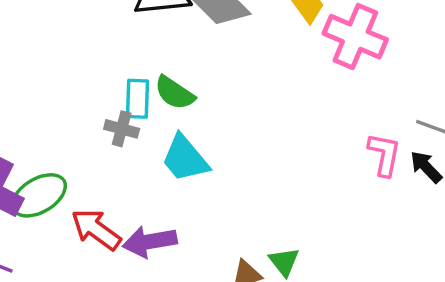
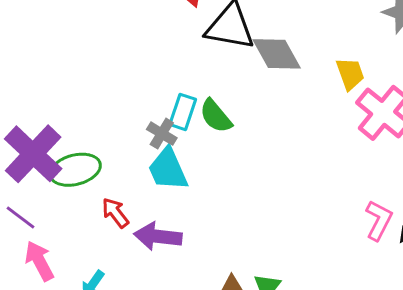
cyan trapezoid: (185, 158) -> (168, 169), moved
red arrow: (96, 229) -> (115, 213), size x0.7

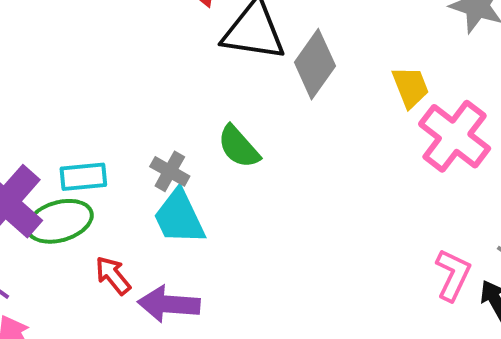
gray diamond: (277, 54) -> (315, 64), turned 66
cyan rectangle: (183, 112) -> (83, 177), moved, turned 68

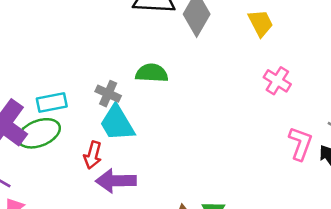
pink cross: (455, 136) -> (277, 81), moved, size x0.6
green semicircle: (239, 147) -> (152, 73), turned 140
red arrow: (113, 275) -> (93, 155), moved, turned -120

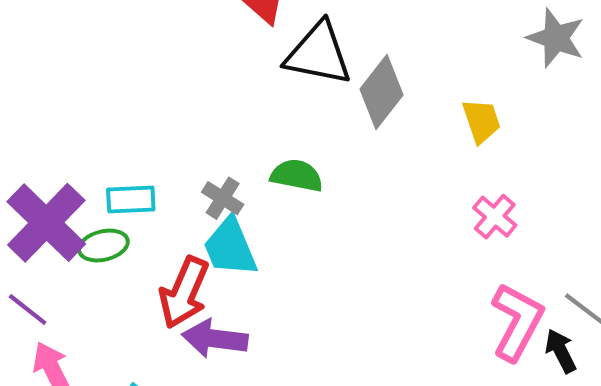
green ellipse: (39, 133) -> (103, 246), size x0.7
pink L-shape: (300, 144) -> (517, 322), size x1.4
red arrow: (93, 155) -> (184, 293), size x1.6

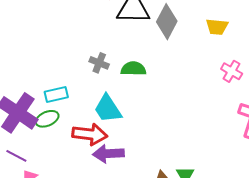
yellow trapezoid: (481, 121) -> (217, 27), turned 125
gray cross: (223, 198) -> (99, 63), moved
red arrow: (184, 293) -> (90, 134), turned -96

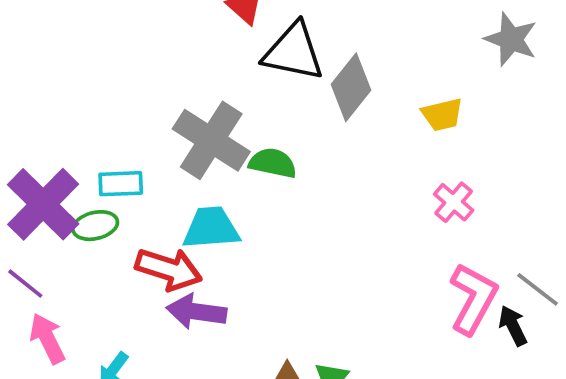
yellow trapezoid: (217, 27) -> (442, 115), turned -30
gray cross: (99, 63) -> (211, 140), size x2.0
cyan trapezoid: (108, 109) -> (211, 228), turned 108

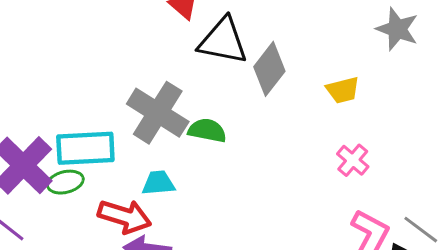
cyan rectangle: (121, 184) -> (85, 148), size x1.6
cyan trapezoid: (211, 228) -> (158, 183), size x0.7

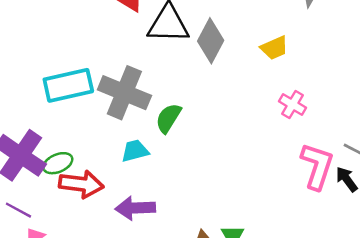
green semicircle: (207, 130) -> (168, 118), moved, turned -60
cyan rectangle: (85, 148) -> (68, 85), moved
red arrow: (125, 216) -> (81, 184), moved

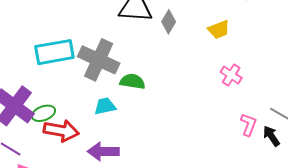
gray diamond: (211, 41) -> (169, 22), size x0.7
green semicircle: (168, 118) -> (132, 82), turned 65
pink L-shape: (317, 166) -> (248, 125), size x0.6

